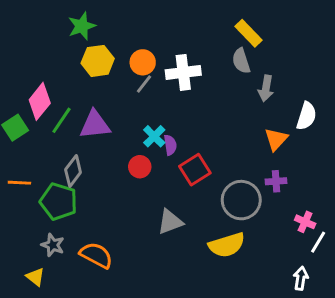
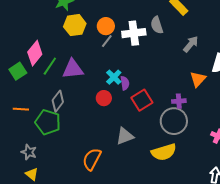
gray semicircle: (241, 61) -> (157, 25), moved
gray arrow: (266, 88) -> (191, 44), turned -150
purple cross: (276, 181) -> (179, 101), moved
gray star: (53, 245) -> (29, 152), moved
orange semicircle: (96, 255) -> (92, 159), moved, turned -90

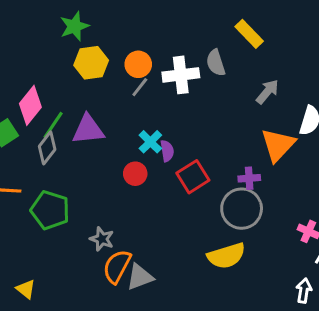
orange triangle: (198, 79) -> (278, 145), size x1.4
gray diamond: (58, 101) -> (47, 148), moved
gray triangle: (125, 136) -> (140, 277), moved
gray star: (29, 152) -> (102, 239), moved

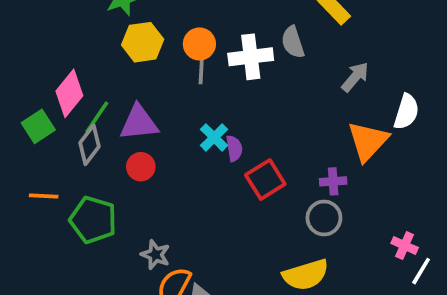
gray line: (140, 87) -> (201, 71), turned -35
red circle: (135, 174) -> (141, 167), moved
gray circle: (242, 209) -> (324, 218), size x0.7

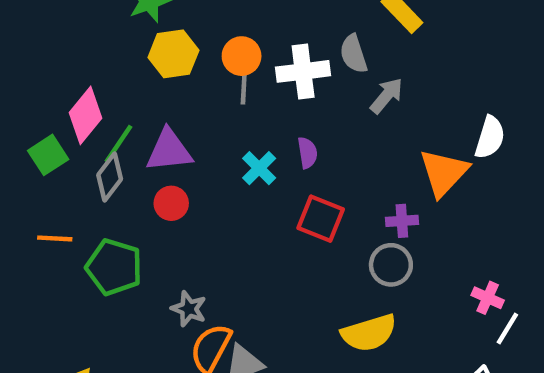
gray arrow: (355, 77) -> (387, 96), moved
purple semicircle: (234, 148) -> (307, 153), moved
red square: (265, 180) -> (321, 219), turned -36

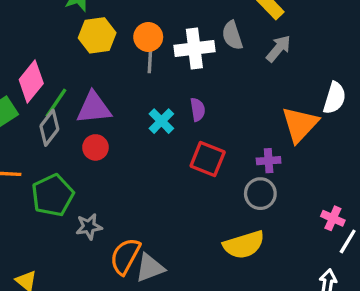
gray arrow: (387, 96) -> (278, 49), moved
green pentagon: (114, 267) -> (53, 195), turned 30
gray star: (189, 309) -> (89, 227), moved, turned -30

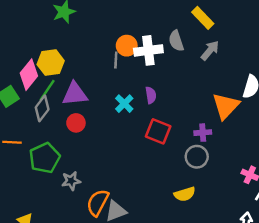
yellow hexagon: (97, 35) -> (51, 63), moved
orange circle: (148, 37) -> (127, 46), moved
yellow semicircle: (244, 245) -> (185, 194), size x0.7

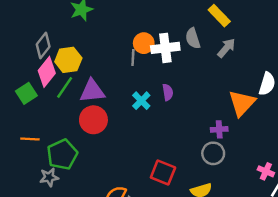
gray diamond: (42, 108) -> (43, 46), moved
red circle: (76, 123) -> (93, 120), size x1.5
red square: (158, 131) -> (163, 173), moved
gray star: (71, 181) -> (49, 177), moved

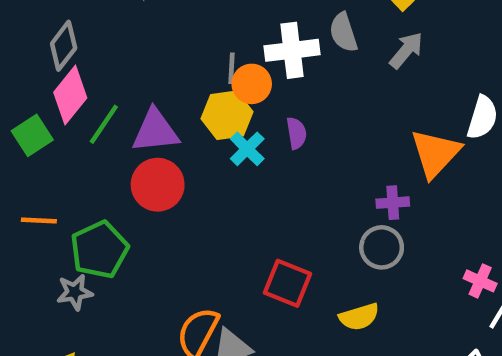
orange circle: (144, 43) -> (252, 84), moved
yellow hexagon: (68, 60) -> (227, 115), moved

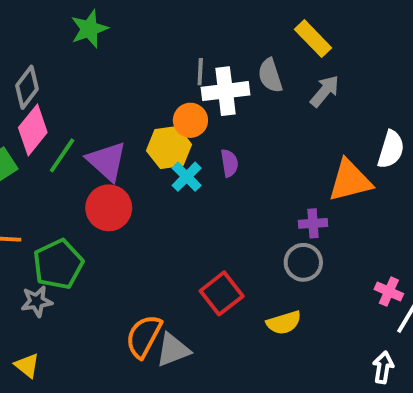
gray line: (232, 68) -> (200, 72), moved
purple triangle: (155, 131) -> (107, 161), turned 48
orange triangle: (435, 153) -> (350, 181), turned 33
red square: (288, 283) -> (222, 293), turned 30

